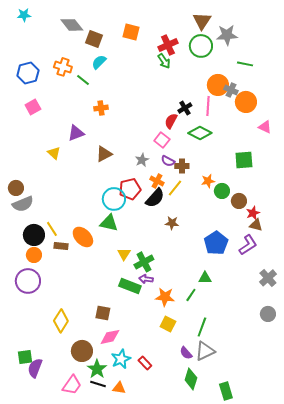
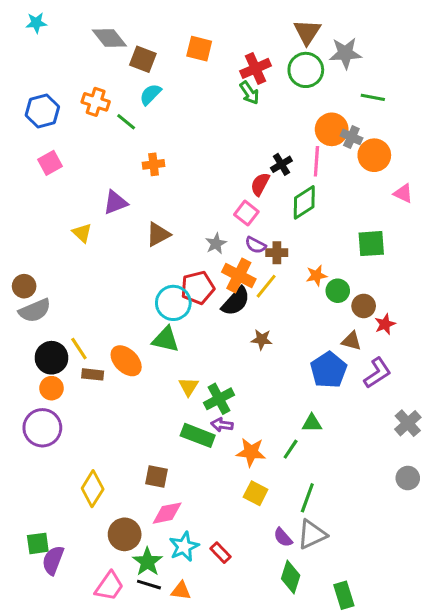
green diamond: (200, 133) -> (304, 202), turned -60
orange cross: (157, 181) -> (239, 276), size x1.5
brown triangle: (256, 225) -> (351, 341), moved

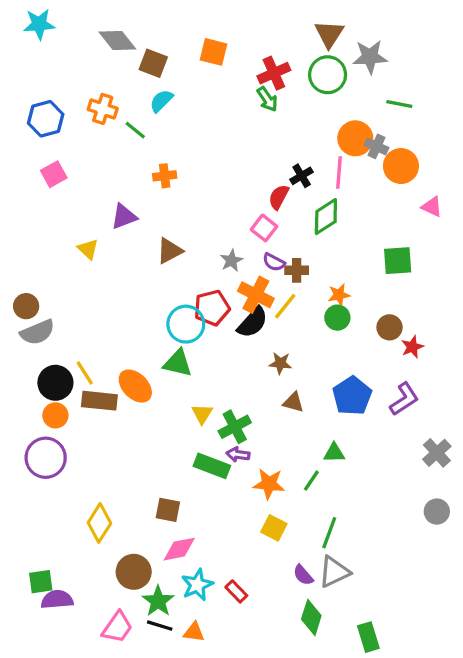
cyan star: (36, 23) -> (39, 24), size x1.4
green circle: (338, 291) -> (337, 318), moved
brown triangle: (351, 341) -> (293, 402), moved
brown rectangle: (93, 374) -> (99, 401), size x1.5
purple semicircle: (53, 560) -> (57, 600), turned 64

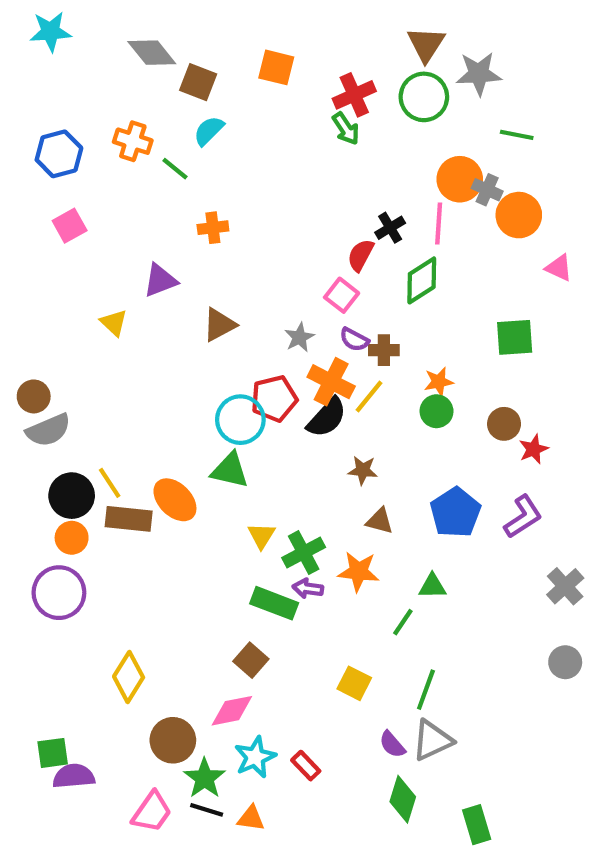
orange star: (269, 484) -> (358, 572), moved
brown square: (168, 510) -> (251, 660), moved, turned 30

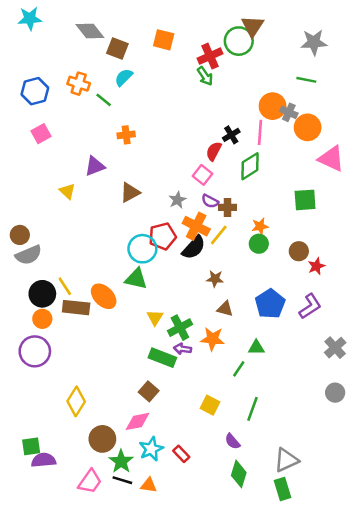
gray star: (479, 74) -> (314, 42), moved
green circle: (424, 97) -> (239, 41), moved
pink triangle: (559, 268) -> (331, 159), size x1.6
gray triangle: (432, 740) -> (286, 460), moved

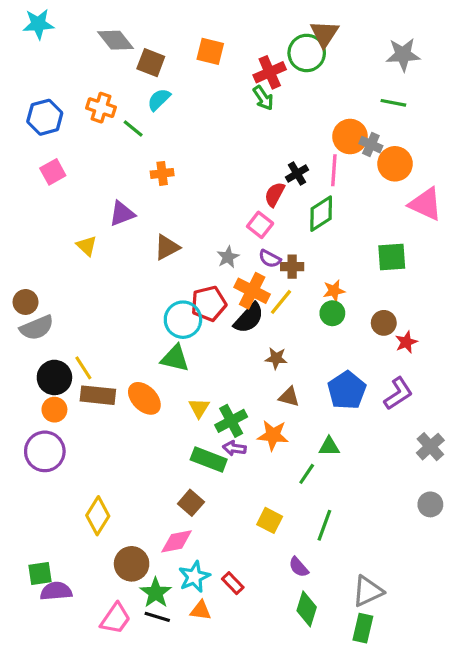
orange ellipse: (104, 296) -> (144, 398), moved
orange triangle: (149, 485) -> (201, 610), moved
green rectangle: (283, 489) -> (363, 628), turned 30

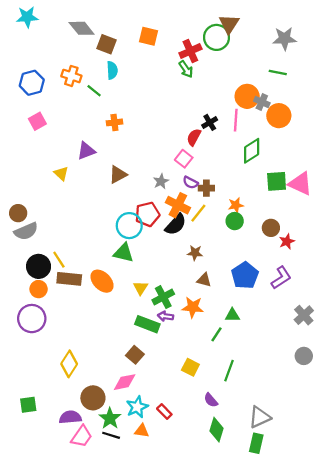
cyan semicircle: (159, 100) -> (112, 70), turned 132
pink triangle: (426, 204) -> (300, 184), moved
green diamond: (321, 214) -> (252, 151), moved
purple semicircle: (56, 591) -> (70, 417), moved

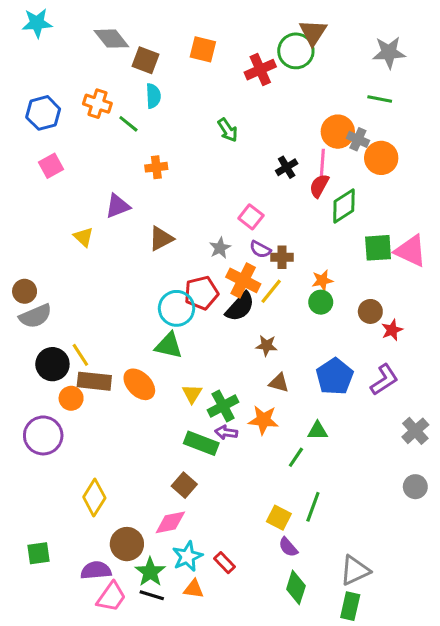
green arrow: (186, 69) -> (228, 130), moved
red semicircle: (194, 137) -> (319, 186), moved
orange circle: (39, 289) -> (71, 398), moved
yellow square: (190, 367) -> (279, 518), moved

